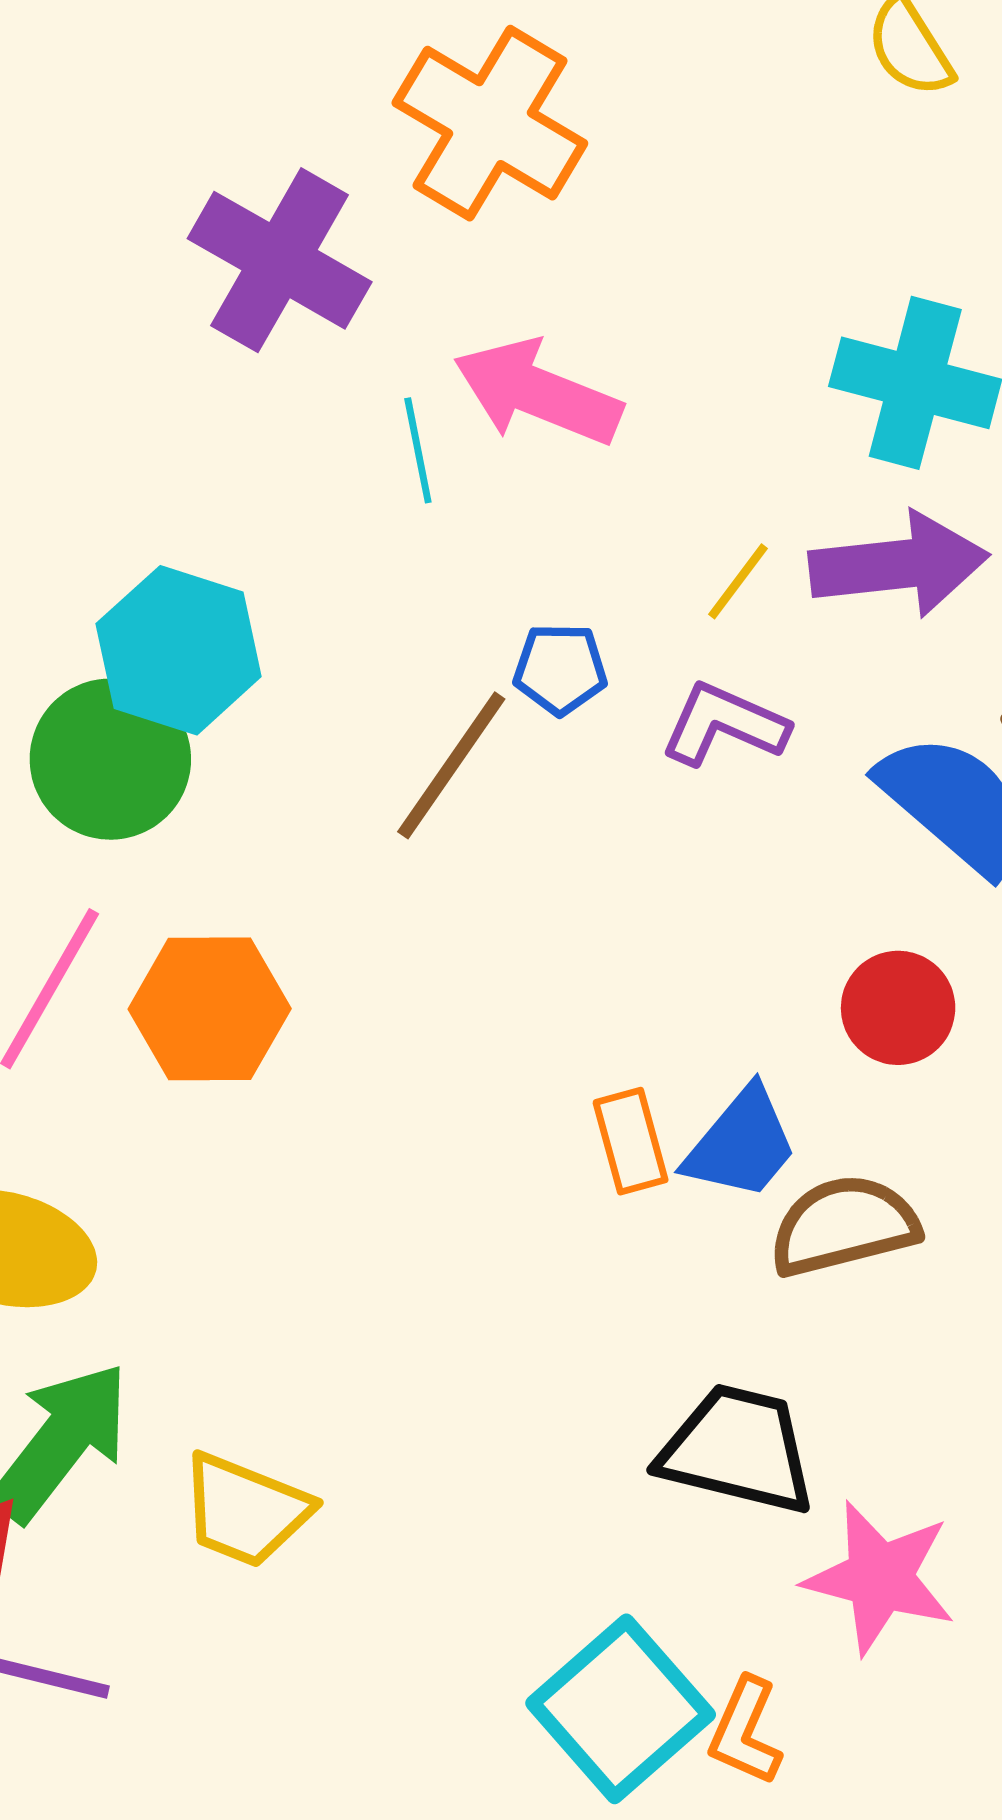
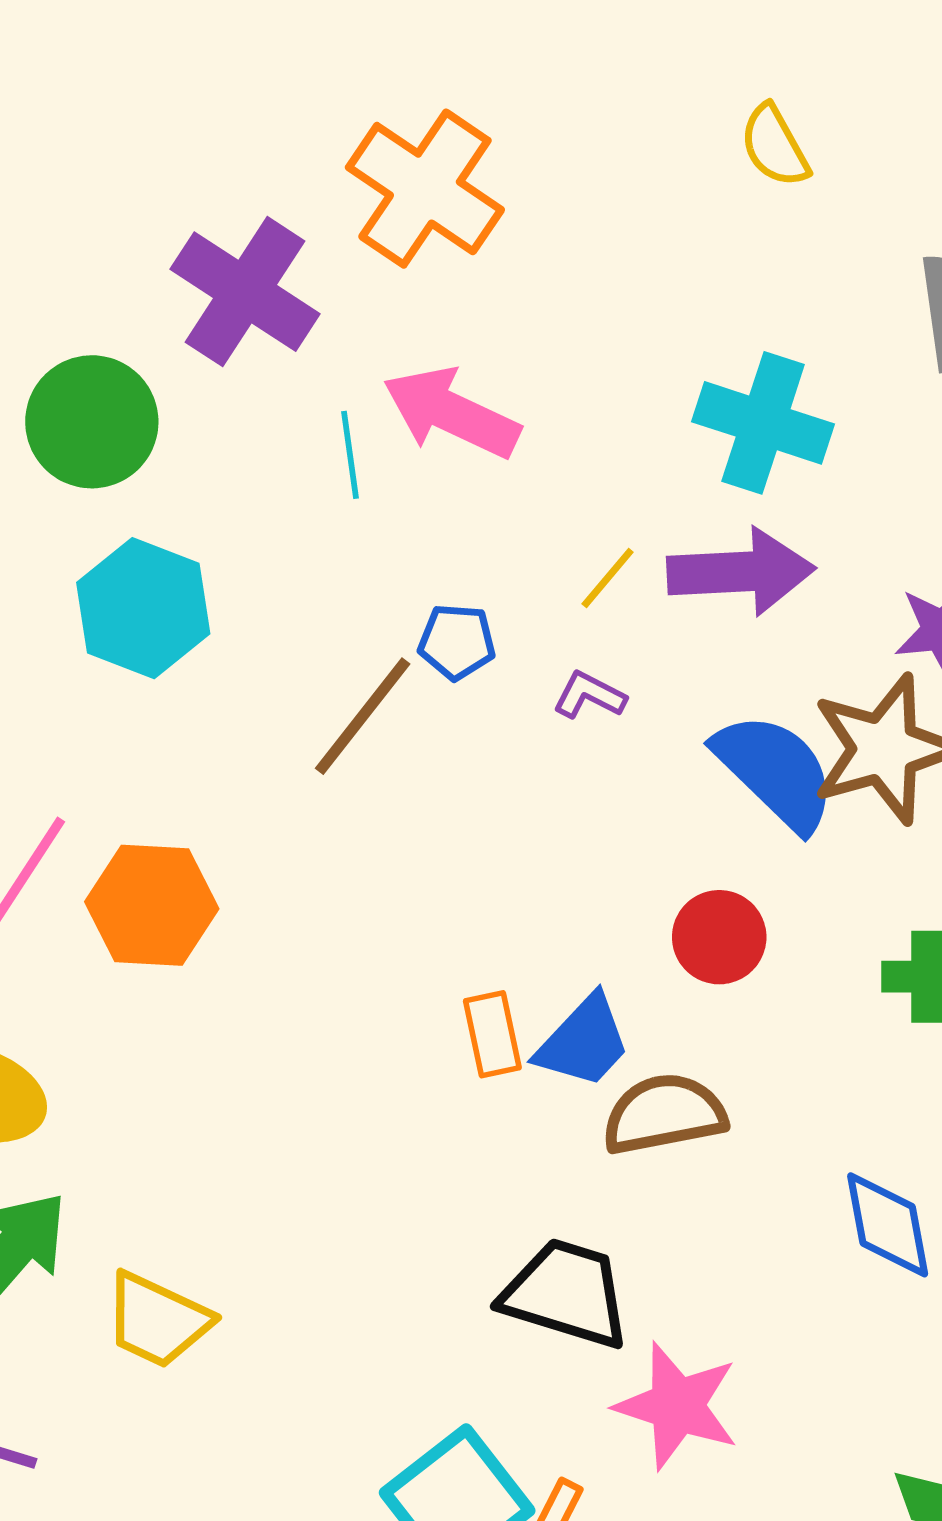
purple L-shape: (724, 724) -> (589, 695), size x0.7
green circle: (110, 759) -> (92, 422), moved

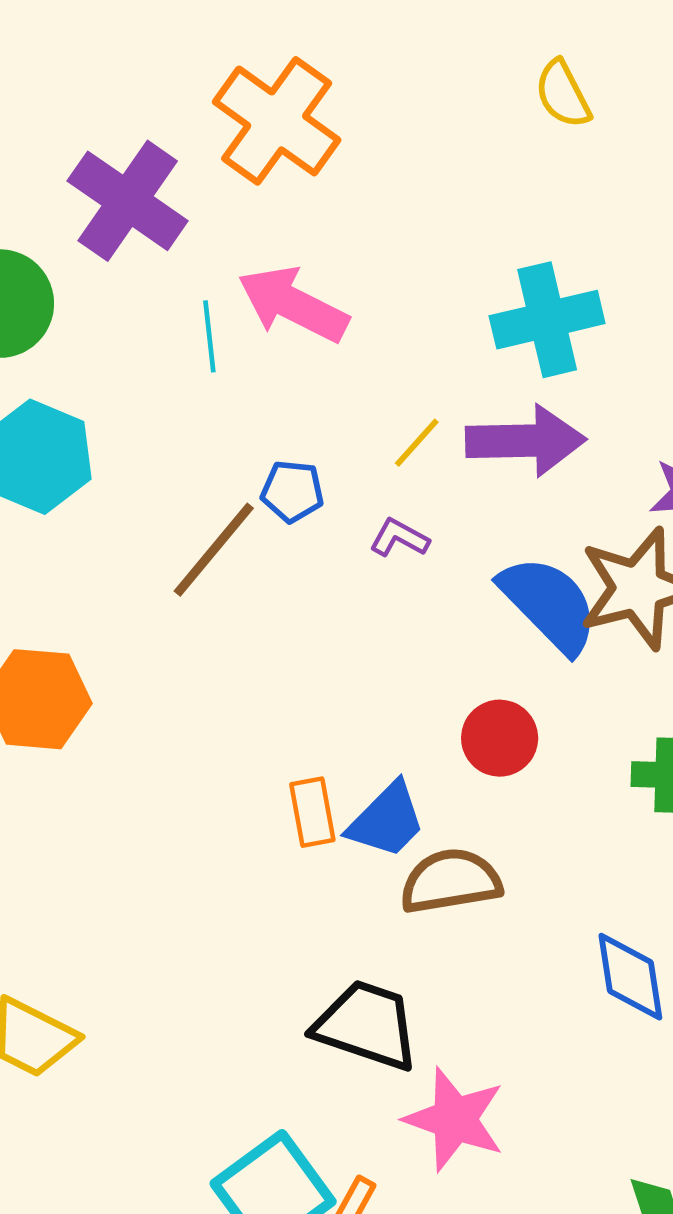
cyan cross: (763, 423) -> (547, 320), turned -33

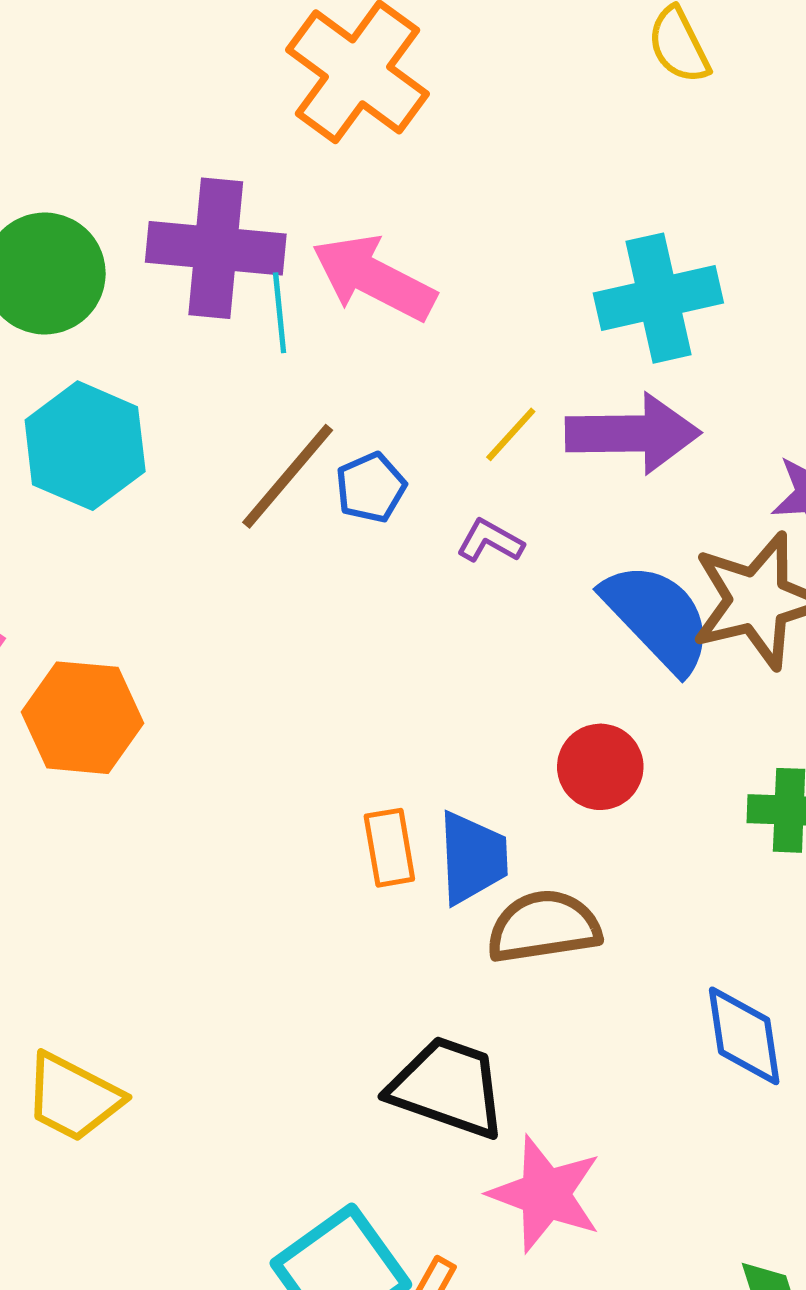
purple cross: (128, 201) -> (216, 248), moved, turned -30
blue pentagon: (292, 491) -> (371, 488), turned -30
brown line: (214, 550) -> (288, 476), moved
blue trapezoid: (387, 820) -> (473, 858), turned -48

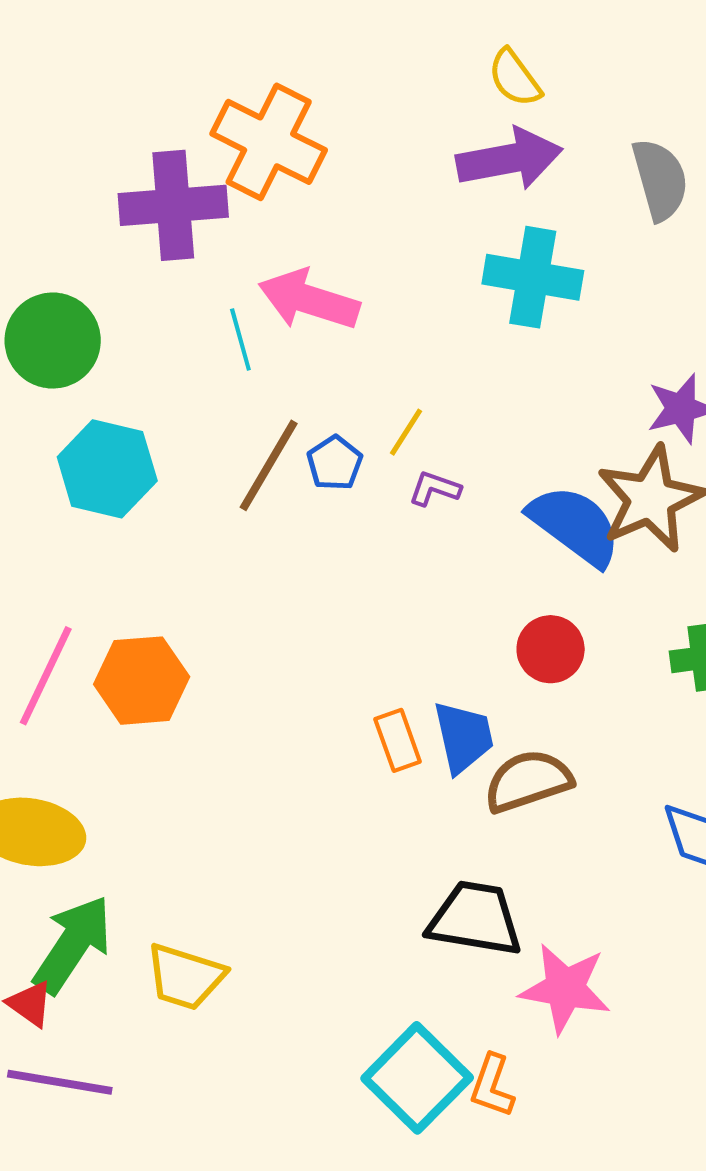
purple cross: (216, 248) -> (173, 205), moved
cyan cross: (658, 298) -> (533, 277), turned 32
purple arrow: (633, 433) -> (509, 159), moved
yellow line: (511, 434) -> (406, 432), moved

